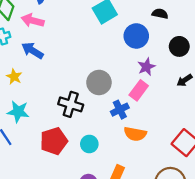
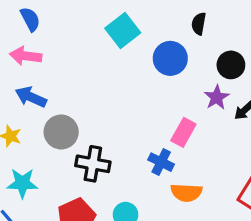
black semicircle: (160, 14) -> (199, 24), turned -84
purple star: (146, 67) -> (217, 97), moved
gray circle: (99, 82) -> (61, 132), moved
blue cross: (120, 110) -> (161, 162), turned -30

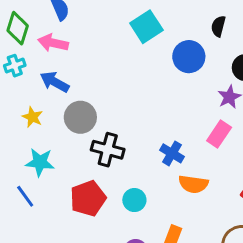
pink rectangle: (183, 132) -> (219, 134), moved

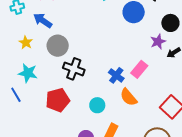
pink rectangle: (219, 134) -> (139, 69), moved
orange semicircle: (193, 184) -> (129, 97), turned 36
cyan circle: (134, 200) -> (97, 105), moved

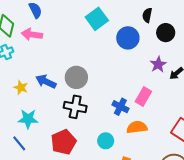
blue arrow: (43, 21) -> (46, 81), moved
black circle: (170, 23) -> (166, 33), moved
gray circle: (58, 46) -> (76, 77), moved
orange semicircle: (129, 97) -> (137, 127), turned 132

